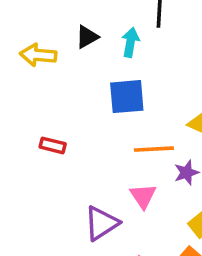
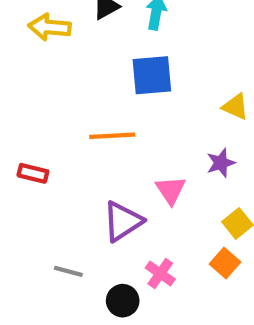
red rectangle: (53, 145) -> (33, 173), moved
orange line: (154, 149) -> (112, 136), moved

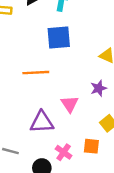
purple triangle: (123, 221) -> (42, 122), turned 30
orange square: (225, 263) -> (91, 146), moved, turned -35

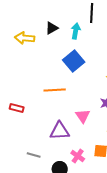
blue square: (59, 38) -> (74, 61), turned -35

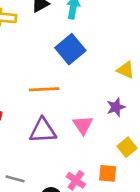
purple triangle: (60, 131) -> (43, 131), moved

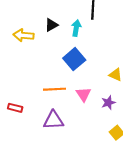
pink triangle: (83, 125) -> (83, 94), moved

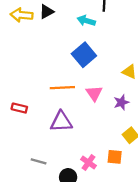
black triangle: (51, 25) -> (47, 12), moved
cyan arrow: (76, 28) -> (86, 21), turned -84
yellow arrow: (23, 35) -> (22, 15), moved

